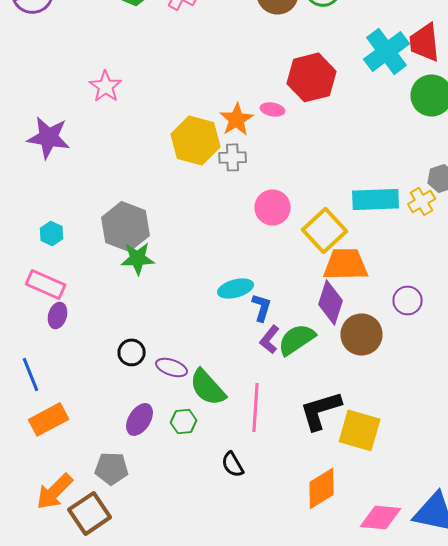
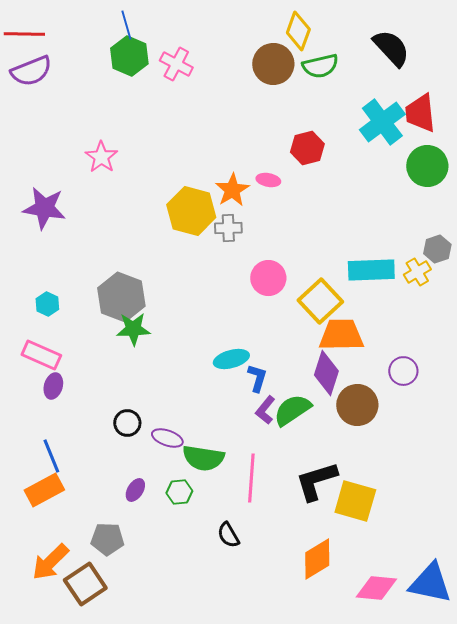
red hexagon: (312, 77) -> (307, 148), size x0.7
blue line: (31, 374) -> (51, 456), moved
green semicircle: (208, 387) -> (203, 458), turned -39
purple ellipse: (140, 419) -> (135, 490), size x0.7

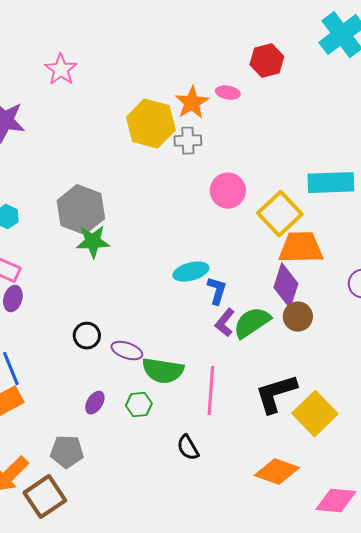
brown circle: (357, 405) -> (298, 317), moved, size x0.7
yellow square: (355, 501) -> (315, 414), turned 30
orange diamond: (317, 559) -> (277, 472), turned 51

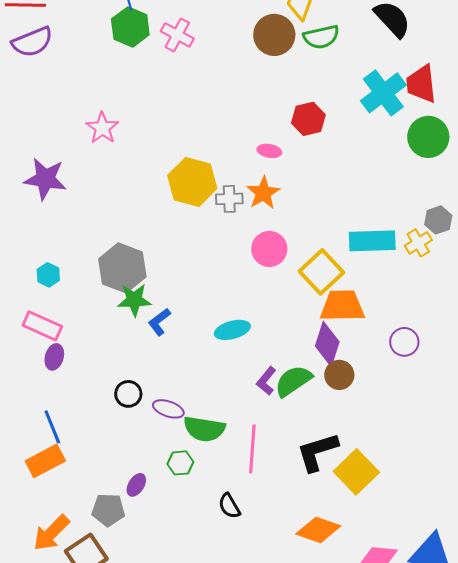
orange star: (192, 103) -> (263, 193), moved
blue L-shape: (217, 291) -> (159, 322), moved, turned -144
purple ellipse: (95, 403) -> (136, 485), moved

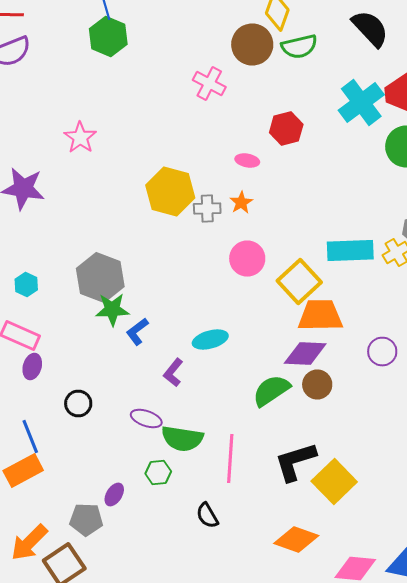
pink cross: (177, 35) -> (209, 84), moved
orange star: (263, 193) -> (241, 202), size x0.7
purple diamond: (327, 344) -> (305, 354), turned 75
purple L-shape: (266, 381) -> (173, 372), moved
black circle: (128, 394) -> (78, 404), moved

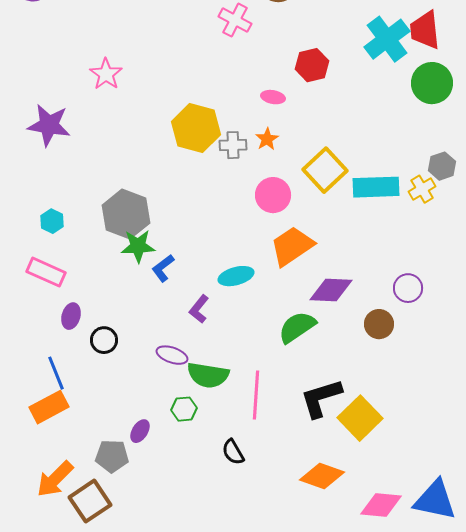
yellow square: (299, 282) -> (325, 170), moved
orange trapezoid: (320, 316) -> (292, 246), moved, turned -33
purple ellipse: (32, 366) -> (71, 316), moved
brown circle: (317, 384) -> (379, 324), moved

